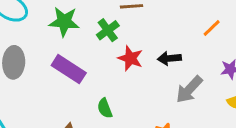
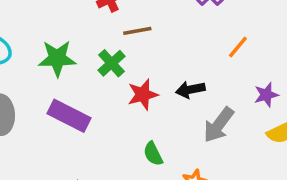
red star: (130, 58) -> (143, 94), turned -30
green semicircle: (105, 108) -> (153, 154), moved

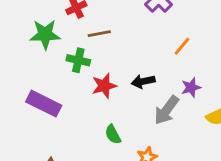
green star: (57, 58) -> (45, 34), moved
green cross: (112, 63) -> (78, 60), turned -35
purple star: (266, 95) -> (191, 87), moved

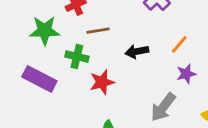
black arrow: (143, 81) -> (137, 51), moved
purple star: (191, 87) -> (186, 74), moved
purple rectangle: (44, 104) -> (39, 79), moved

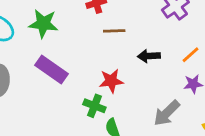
green star: (45, 31) -> (43, 24), moved
green cross: (77, 57) -> (94, 106), moved

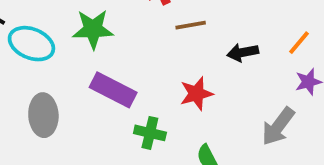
green cross: (94, 106) -> (150, 133), moved

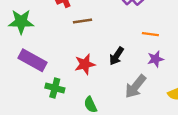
orange line: (299, 43) -> (150, 34), turned 56
black arrow: (243, 52) -> (117, 56), moved, turned -48

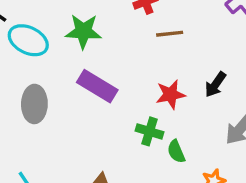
green cross: (55, 88) -> (149, 131), moved

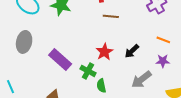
purple rectangle: (97, 86) -> (60, 59), moved
red star: (171, 94) -> (104, 52), turned -30

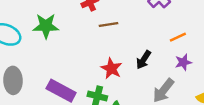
orange line: (163, 40) -> (178, 37), turned -32

